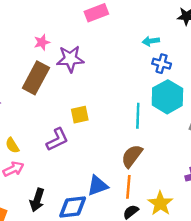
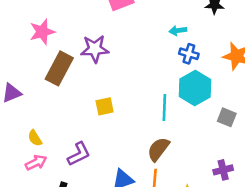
pink star: (42, 42) -> (42, 32), moved, size x1.5
purple L-shape: (57, 139) -> (79, 154), moved

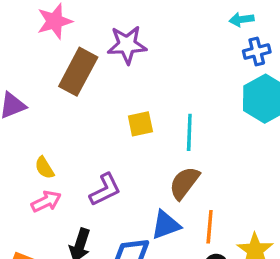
blue cross: (189, 54) -> (257, 51), turned -30
cyan line: (164, 108) -> (189, 132), moved
brown semicircle: (158, 149) -> (184, 183), moved

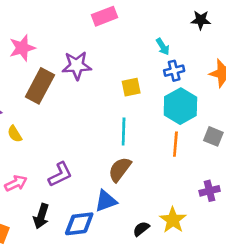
cyan arrow: (242, 19) -> (163, 47), turned -114
yellow square: (140, 124) -> (131, 87), moved
yellow semicircle: (44, 168) -> (15, 134), moved
orange line: (210, 227) -> (175, 144), moved

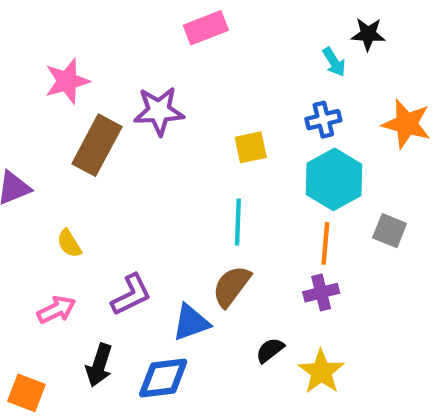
cyan arrow: (163, 47) -> (334, 62), moved
yellow semicircle: (15, 134) -> (69, 243), moved
purple cross: (210, 191) -> (321, 293), moved
blue triangle: (106, 201) -> (191, 322), moved
black semicircle: (141, 229) -> (270, 350), moved

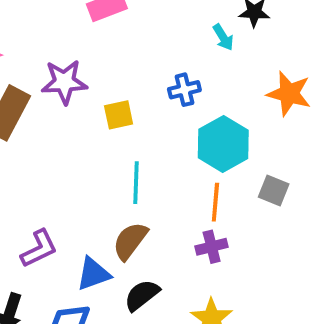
blue cross: (323, 120) -> (184, 90), moved
yellow square: (251, 147) -> (119, 115), moved
black semicircle: (270, 350) -> (142, 295), moved, size x1.4

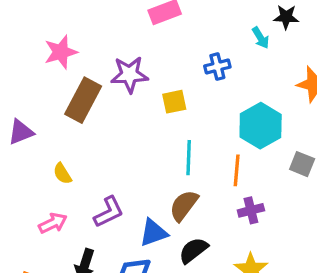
blue cross: (184, 90) -> (217, 67), moved
orange line: (215, 202) -> (237, 170), moved

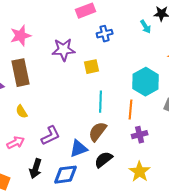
blue cross: (217, 67) -> (105, 34), moved
brown rectangle: (83, 100) -> (21, 73), moved, turned -40

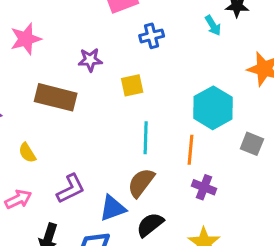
purple star: (64, 50) -> (90, 60), size x0.7
brown rectangle: (21, 73) -> (56, 97), moved, turned -64
purple cross: (140, 135) -> (204, 187), turned 35

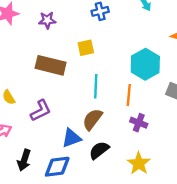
purple star: (90, 60) -> (47, 20), moved
brown rectangle: (56, 97) -> (51, 65), moved
purple L-shape: (71, 189) -> (41, 111), moved

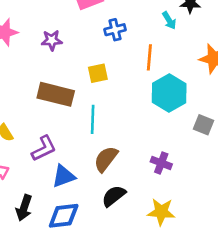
cyan line: (96, 86) -> (93, 119), moved
orange line: (129, 95) -> (149, 57), moved
blue triangle: (71, 138) -> (64, 176), moved
yellow star: (139, 163) -> (161, 212), turned -30

